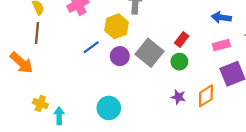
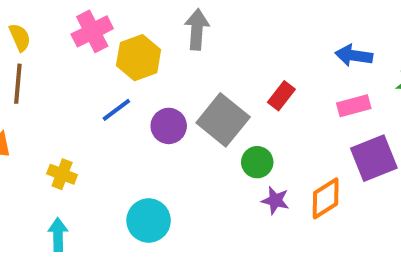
yellow hexagon: (116, 26) -> (139, 58), moved
green circle: (179, 62) -> (257, 162), moved
yellow cross: (40, 104) -> (62, 174), moved

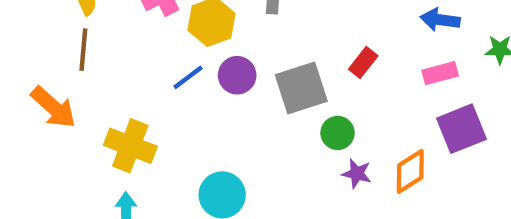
gray square: (223, 120) -> (301, 88), turned 33
purple circle: (169, 126) -> (237, 75), moved
yellow cross: (62, 174) -> (130, 146), size x1.6

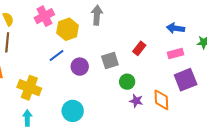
purple circle: (237, 75) -> (80, 67), moved
gray square: (301, 88) -> (110, 60), size x0.7
orange diamond: (410, 171) -> (161, 100), turned -60

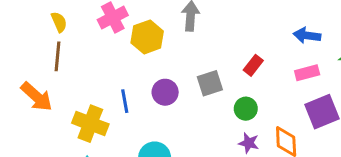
blue line: (57, 55) -> (125, 101), moved, turned -63
green circle: (127, 82) -> (246, 109), moved

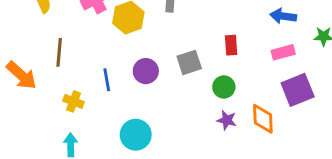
brown line: (58, 56) -> (59, 52), moved
red rectangle: (253, 65) -> (231, 45), turned -42
yellow cross: (90, 124) -> (74, 101), size x0.6

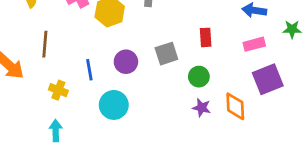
cyan circle: (136, 135) -> (114, 105), moved

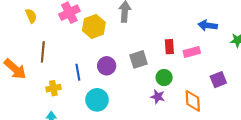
pink rectangle: (254, 44) -> (192, 52), moved
purple square: (268, 79) -> (218, 80), size x0.7
yellow cross: (58, 90) -> (53, 88), turned -32
purple star: (202, 108) -> (158, 97), moved

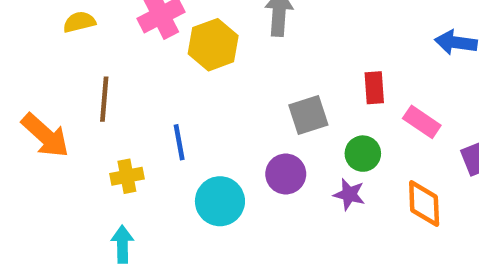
yellow semicircle: (31, 16) -> (79, 22), turned -80
pink rectangle: (192, 52) -> (422, 122), moved, turned 49
purple circle: (107, 66) -> (286, 174), moved

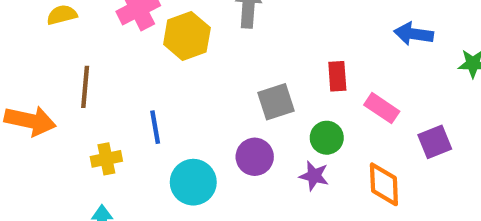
orange arrow: (45, 135) -> (30, 121), turned -30

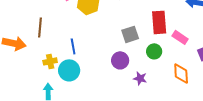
red rectangle: (337, 76) -> (159, 22), size x1.6
purple star: (314, 176) -> (140, 78), moved
cyan circle: (193, 182) -> (69, 70), moved

